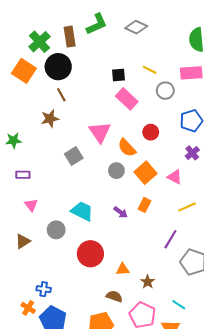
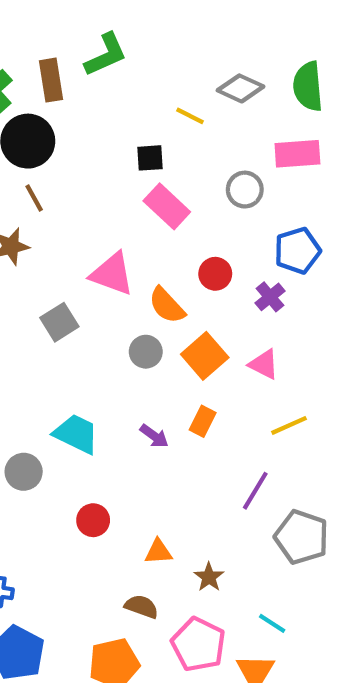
gray diamond: (136, 27) -> (241, 88), moved
yellow line: (150, 70) -> (190, 116), moved
pink triangle: (100, 132) -> (112, 274), turned -35
purple cross: (192, 153) -> (270, 297), moved
red circle: (90, 254) -> (93, 520), size x0.6

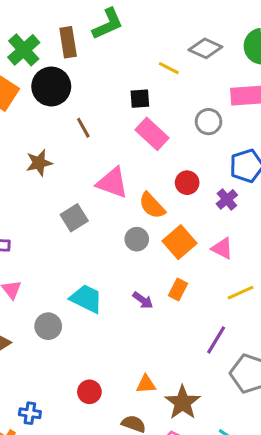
brown line: (34, 198) -> (83, 128), moved
red circle: (93, 520) -> (89, 392), moved
brown star: (209, 577) -> (183, 402), size x1.6

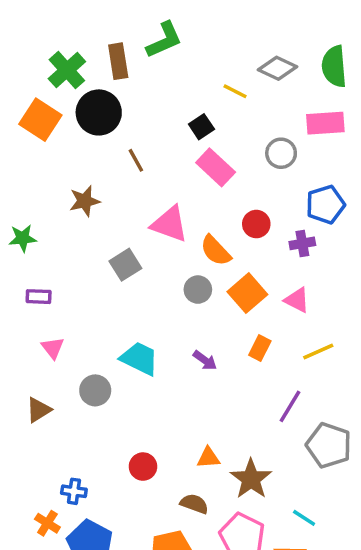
black square: (140, 99) -> (201, 127), turned -30
purple cross: (227, 199) -> (302, 243), turned 30
orange rectangle: (178, 290) -> (260, 348), moved

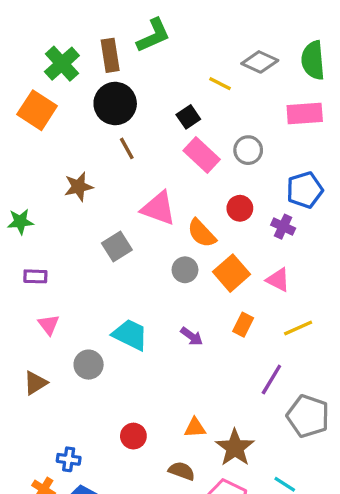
black circle: (99, 112) -> (115, 104), moved
gray circle: (281, 153) -> (248, 150), moved
purple cross: (302, 243) -> (283, 227), turned 35

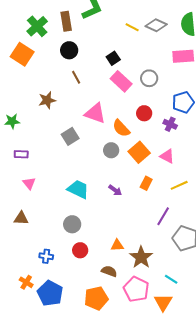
yellow line: (220, 84) -> (132, 27), moved
black circle: (115, 104) -> (69, 50), size x0.7
gray circle: (89, 365) -> (72, 224), moved
brown triangle: (35, 383) -> (21, 218), turned 35
blue cross: (69, 459) -> (46, 256), moved

